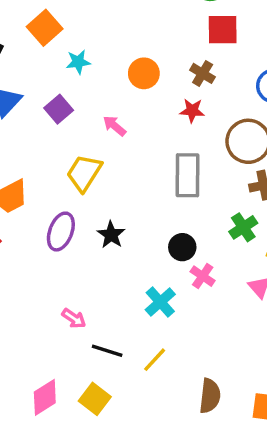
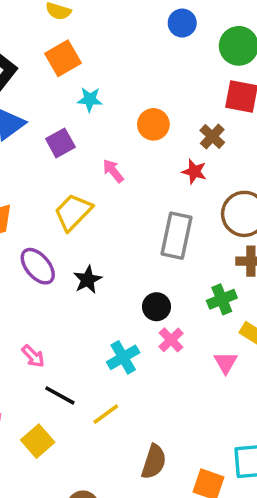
purple ellipse: (61, 232) -> (38, 266), turned -72

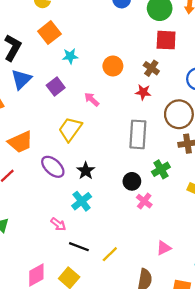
green cross: (222, 299) -> (161, 169), moved
cyan cross: (123, 357) -> (82, 201), moved
pink triangle: (226, 363) -> (164, 248), moved, turned 42

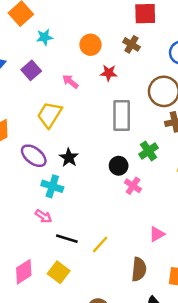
red star: (143, 92) -> (109, 73), moved
cyan cross: (82, 201) -> (52, 186), moved, turned -30

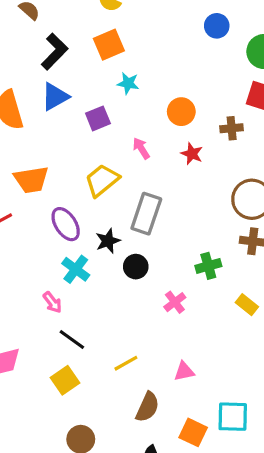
brown cross: (131, 44) -> (232, 128), turned 35
gray rectangle: (122, 116) -> (146, 214), moved
black circle: (119, 166) -> (136, 267), moved
yellow line: (100, 244) -> (126, 363), moved
yellow square: (59, 272) -> (65, 380), moved

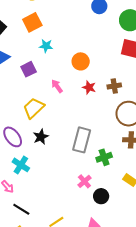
brown cross: (232, 128) -> (114, 86), moved
gray rectangle: (146, 214) -> (82, 140), moved
black star: (108, 241) -> (41, 137), moved
black circle: (136, 267) -> (101, 196), moved

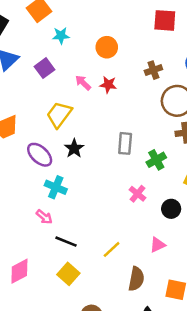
red star: (89, 87) -> (108, 85), moved
gray rectangle: (82, 140) -> (125, 143), size x0.7
black circle: (101, 196) -> (171, 209), moved

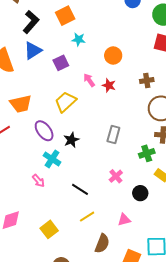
black star: (74, 148) -> (71, 140), moved
green cross: (156, 160) -> (147, 153), moved
black line: (66, 242) -> (80, 189), moved

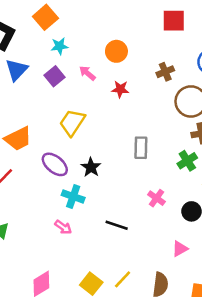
cyan star: (79, 39) -> (59, 46), moved
pink arrow: (89, 80) -> (87, 73), moved
yellow line: (87, 217) -> (123, 279), moved

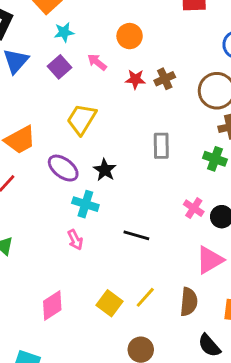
brown cross: (165, 72) -> (165, 79), moved
green cross: (187, 161) -> (215, 159), turned -36
pink cross: (156, 198) -> (194, 208), moved
pink arrow: (63, 227) -> (75, 240), turned 30
pink triangle: (180, 249) -> (210, 260), size x1.5

